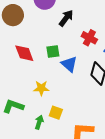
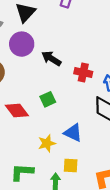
black arrow: (66, 18) -> (51, 58), turned -78
blue triangle: (69, 64) -> (73, 133), moved

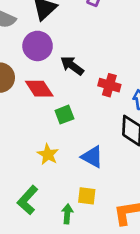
red diamond: (17, 110) -> (39, 89), moved
yellow star: (47, 143) -> (48, 154), moved, turned -30
green L-shape: (22, 172) -> (28, 200), turned -55

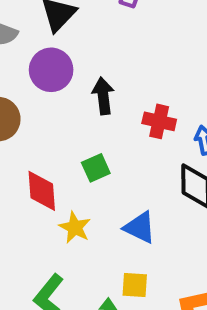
black arrow: (72, 66) -> (103, 96), turned 50
red diamond: (39, 89) -> (42, 191), moved, turned 32

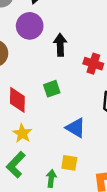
yellow star: (75, 227) -> (22, 133), moved

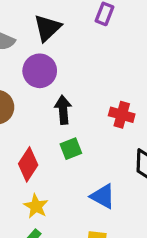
black arrow: (60, 45) -> (63, 110), moved
red diamond: (17, 100) -> (28, 164), turned 35

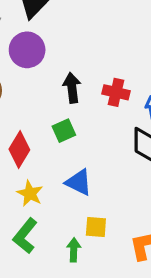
black arrow: (63, 110) -> (72, 88), moved
blue triangle: (103, 196) -> (79, 182), moved

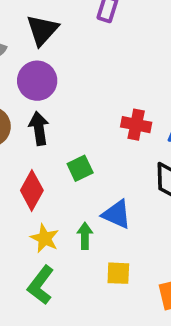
black arrow: (72, 88) -> (39, 128), moved
blue triangle: (79, 182) -> (117, 214), moved
green arrow: (74, 250) -> (85, 236), moved

